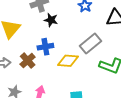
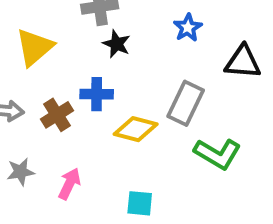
gray rectangle: (91, 43) -> (186, 103), turned -35

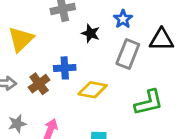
black star: (117, 44) -> (91, 33), moved
gray rectangle: (186, 103) -> (128, 54), moved
green L-shape: (217, 154) -> (149, 102), turned -40

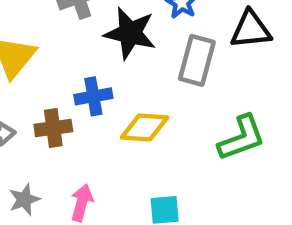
black star: (91, 33) -> (130, 33), size x1.6
brown cross: (39, 84) -> (53, 128), turned 35

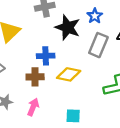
brown cross: (53, 128) -> (35, 77), moved

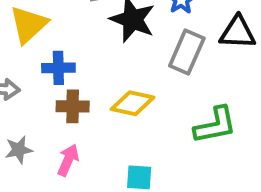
blue cross: (46, 56) -> (58, 68), moved

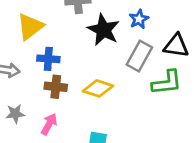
green L-shape: (215, 125) -> (167, 83), moved

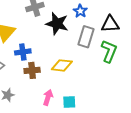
green L-shape: (167, 83) -> (109, 51), turned -50
pink arrow: (49, 124) -> (48, 97), moved

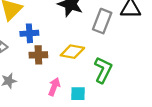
green L-shape: (109, 51) -> (103, 70), moved

